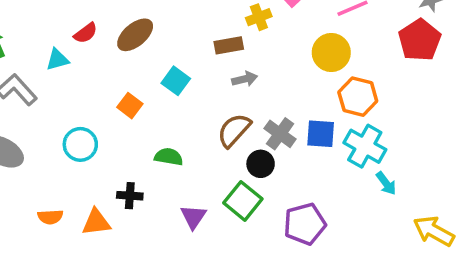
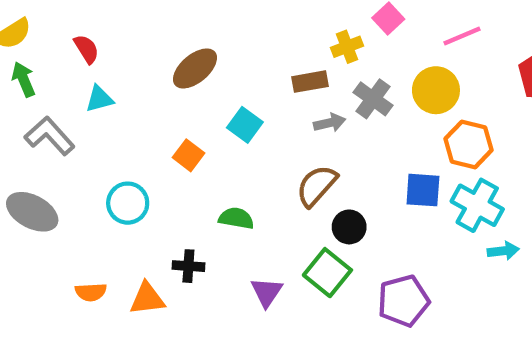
red semicircle: (86, 33) -> (86, 49), moved, turned -85
gray cross: (280, 134) -> (373, 99), moved
cyan arrow: (386, 183) -> (503, 251), turned -60

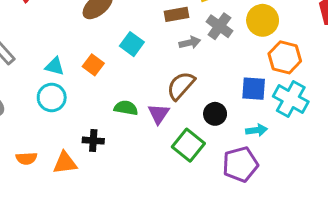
cyan triangle: (99, 99) -> (55, 66), moved, turned 30
black circle: (349, 227) -> (215, 114), moved
cyan arrow: (503, 251) -> (257, 130), moved
purple triangle: (267, 292) -> (159, 114), moved

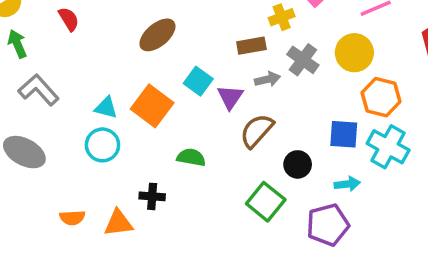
orange square: (93, 65) -> (152, 106), size x1.6
purple triangle: (159, 114) -> (230, 97), moved

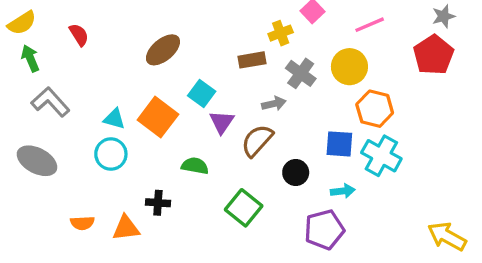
gray arrow: (267, 79) -> (274, 104), moved
purple triangle: (230, 97) -> (222, 122), moved
green square: (266, 202) -> (244, 208), moved

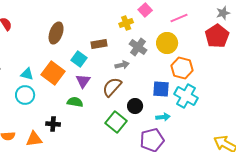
brown ellipse: (163, 50) -> (56, 33), turned -30
brown rectangle: (252, 60) -> (99, 44), moved
purple triangle: (222, 122) -> (83, 81), moved
green square: (244, 208) -> (116, 122), moved

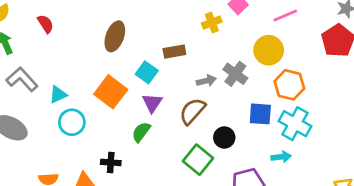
gray cross: (138, 47) -> (235, 74), moved
cyan triangle: (27, 74) -> (58, 95), moved, turned -40
green semicircle: (75, 102) -> (141, 132), turned -63
cyan arrow: (163, 117) -> (281, 157), moved

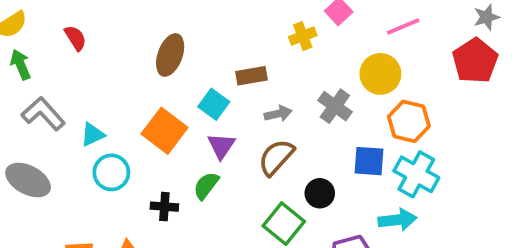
gray arrow: (206, 81) -> (278, 114), moved
cyan arrow: (281, 157) -> (397, 220), size x1.4
black cross: (111, 162) -> (164, 207), moved

